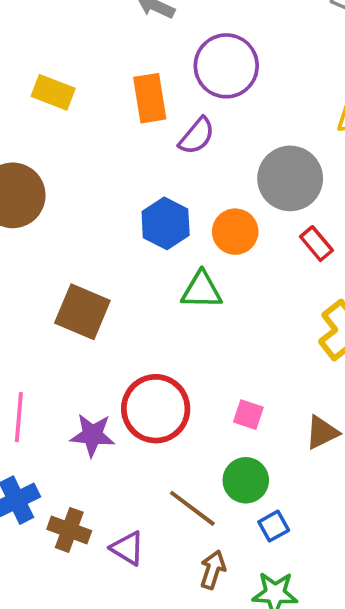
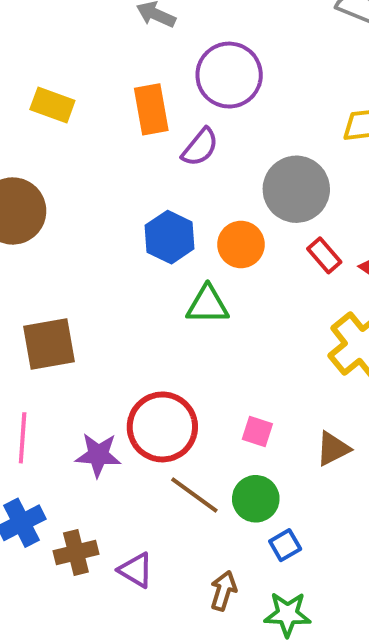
brown square: (82, 312) -> (49, 344), moved, turned -32
brown line: (192, 508) -> (194, 495), moved
brown cross: (69, 530) -> (76, 552), turned -33

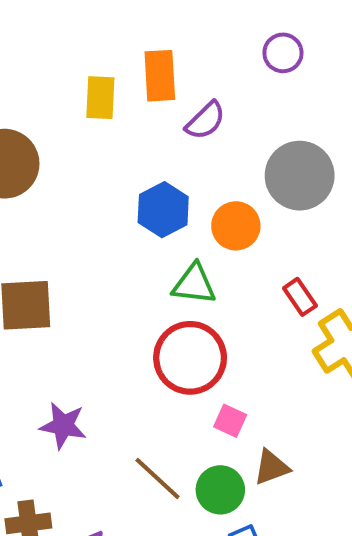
purple circle: (229, 75) -> (283, 53), moved, size x0.6
yellow rectangle: (52, 105) -> (100, 98), moved, turned 66
red rectangle: (324, 255) -> (300, 297), moved
red circle: (162, 427) -> (190, 358), moved
brown triangle: (333, 449) -> (272, 467), moved

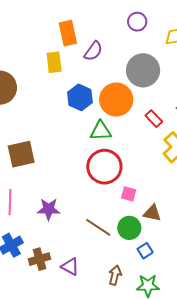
purple circle: (283, 53) -> (137, 22), moved
yellow rectangle: (100, 98) -> (54, 62), moved
orange circle: (236, 226) -> (116, 100), size x1.4
red rectangle: (300, 297) -> (154, 119), moved
brown triangle: (272, 467) -> (152, 213), turned 42

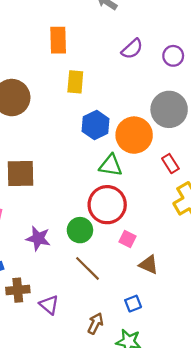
orange rectangle: (68, 33) -> (58, 40), moved
purple semicircle: (93, 51) -> (132, 49), moved
green circle: (129, 228) -> (80, 230), moved

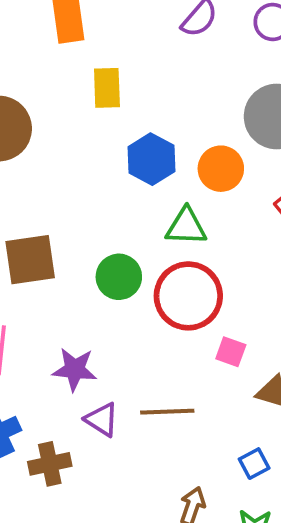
orange circle: (134, 135) -> (221, 169), size x0.7
green circle: (80, 230) -> (119, 277), moved
brown line: (88, 268) -> (167, 412), turned -40
purple triangle: (49, 305) -> (102, 419), moved

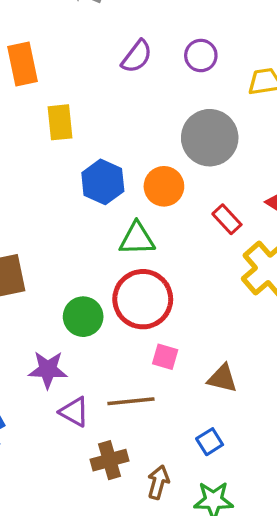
green circle: (119, 277) -> (83, 317), moved
pink square: (231, 352) -> (165, 357), moved
brown cross: (50, 464) -> (110, 460), moved

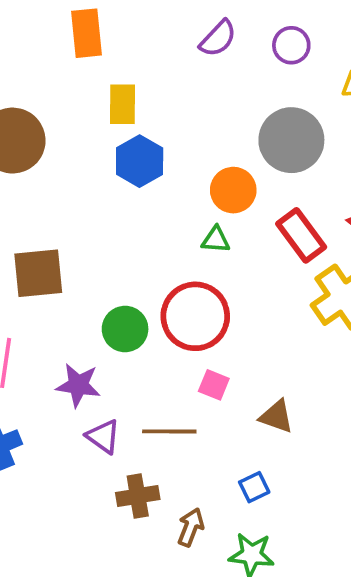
blue hexagon: (103, 182) -> (140, 161), moved
red rectangle: (227, 219) -> (301, 235), size x1.5
green triangle: (137, 239) -> (216, 240), moved, size x0.7

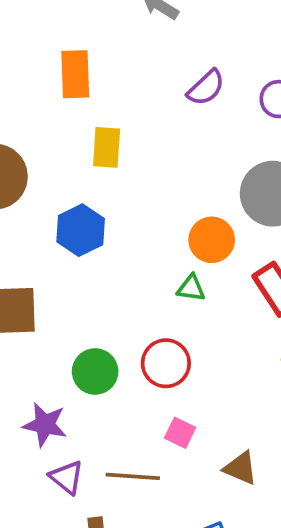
blue hexagon: (140, 161) -> (81, 230), moved
red circle: (195, 316) -> (166, 363), size x0.7

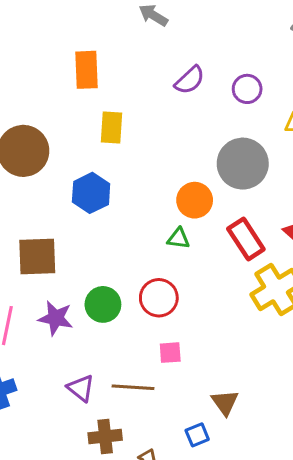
purple star: (45, 425) -> (56, 318), moved
pink square: (180, 433) -> (170, 353), turned -30
brown triangle: (241, 468) -> (225, 402), moved, turned 32

